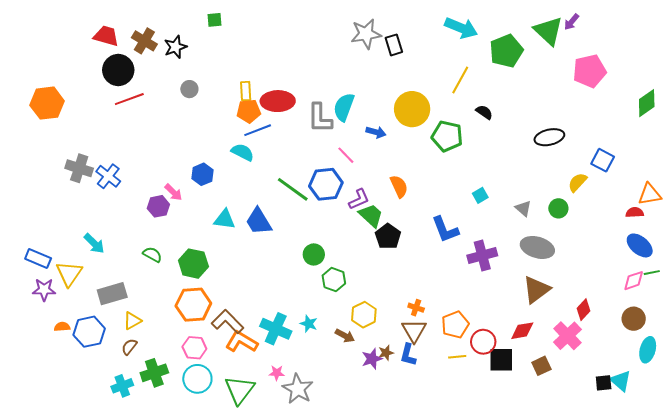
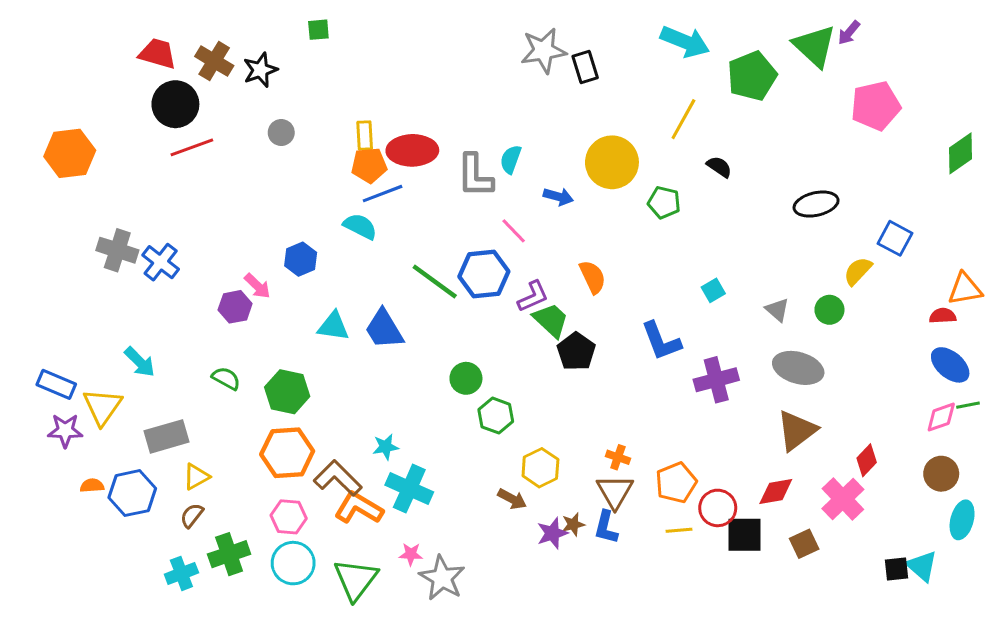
cyan semicircle: (344, 107) -> (511, 159), size x0.7
green pentagon: (447, 136) -> (664, 203), size x0.7
cyan star: (309, 324) -> (386, 447), moved, turned -30

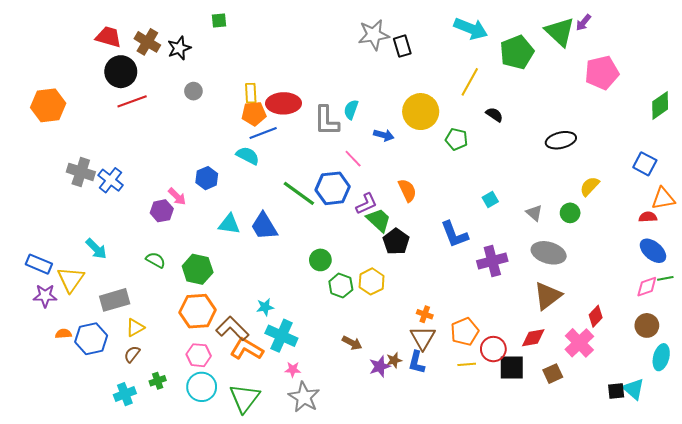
blue square: (895, 238) -> (645, 164), moved
yellow hexagon: (540, 468) -> (372, 281), moved
green cross: (229, 554) -> (158, 381), size x0.6
pink star: (411, 554) -> (293, 369), moved

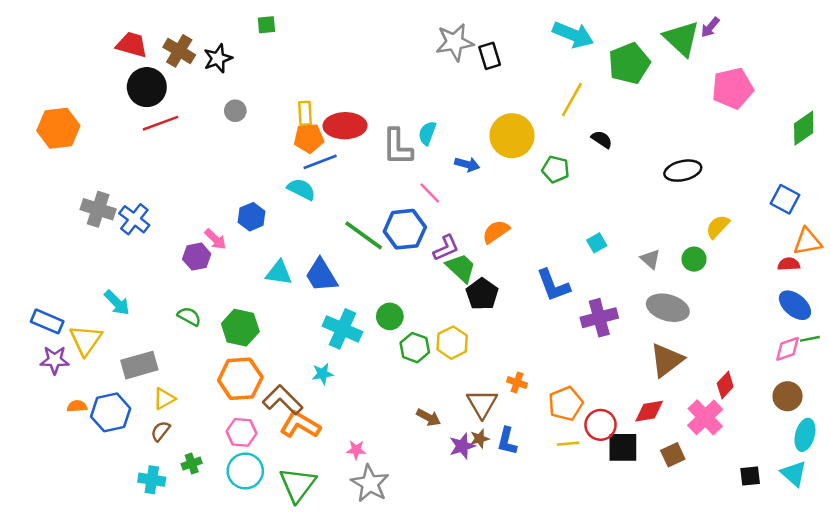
orange semicircle: (407, 190) -> (496, 232), turned -100
cyan cross: (281, 336) -> (342, 329), moved
brown triangle: (423, 338) -> (482, 404), moved
cyan triangle: (634, 389) -> (794, 473), moved
cyan cross: (125, 394) -> (152, 480), turned 30

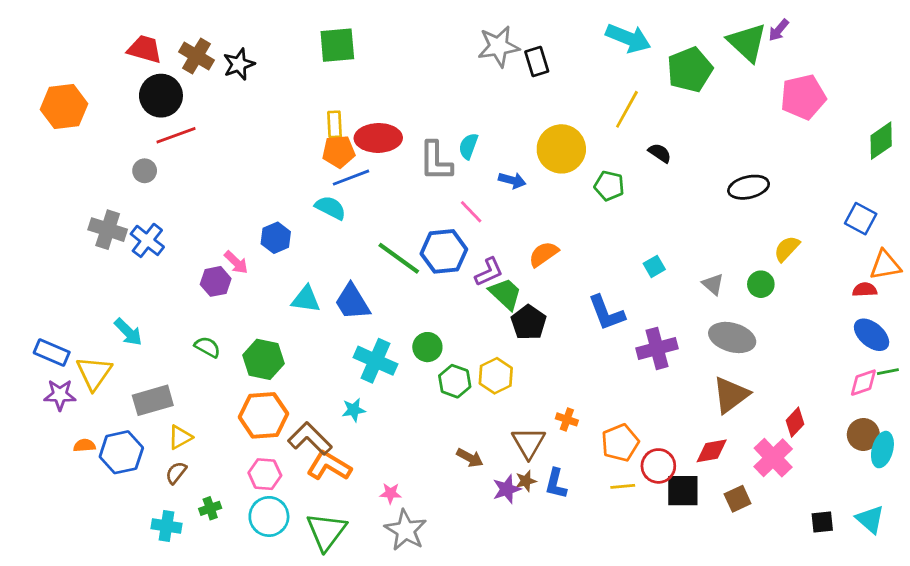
green square: (266, 25) -> (337, 45), moved, size x1.8
gray circle: (235, 111) -> (145, 171), moved
orange hexagon: (58, 128) -> (64, 107), moved
cyan ellipse: (805, 435) -> (882, 450), moved

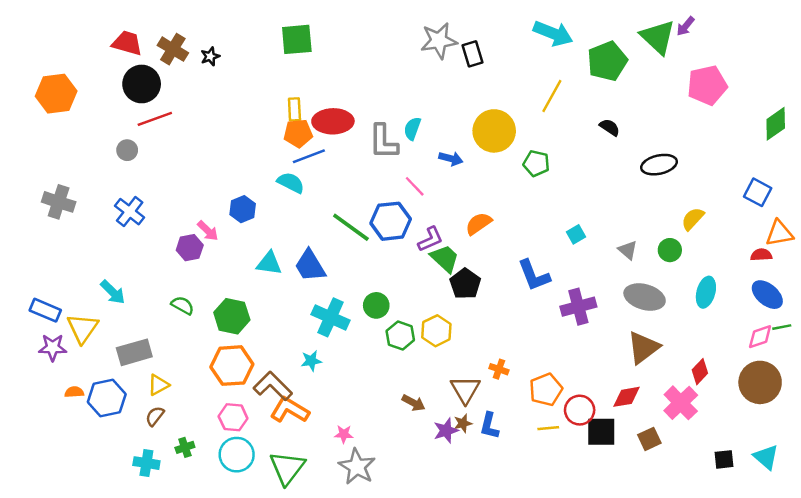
black star: (239, 64) -> (210, 56), size x0.7
black semicircle: (660, 153) -> (610, 127), moved
gray cross: (108, 230) -> (59, 202), moved
brown circle: (863, 434) -> (760, 382), size x1.5
cyan ellipse: (882, 450) -> (706, 292), moved

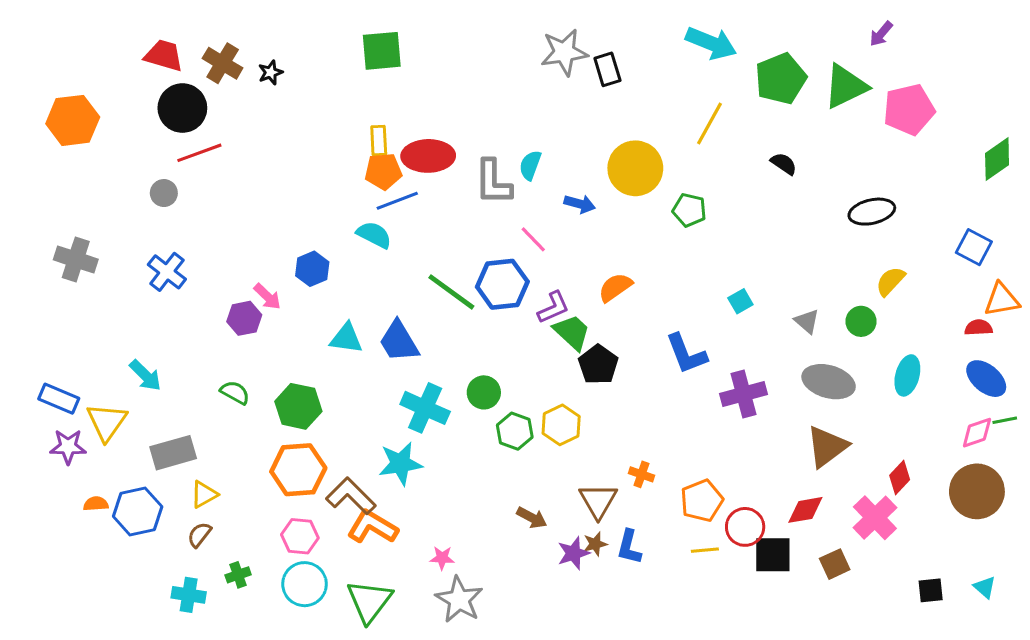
green triangle: (658, 37) -> (846, 86), moved, turned 51
black ellipse: (659, 165) -> (872, 212), moved
cyan star: (311, 361) -> (400, 464), size x1.6
cyan triangle: (766, 457) -> (985, 587), size x0.7

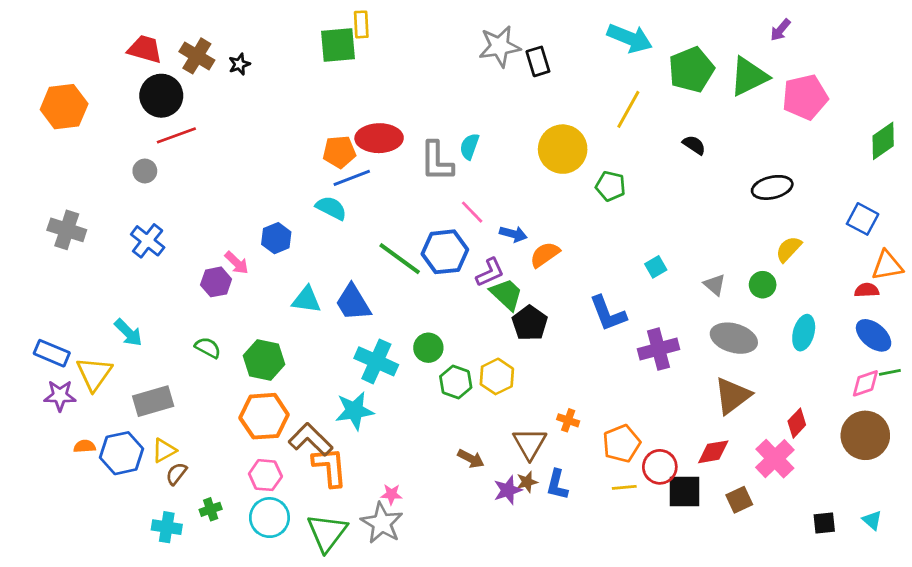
yellow rectangle: (379, 140) -> (361, 24), moved
blue arrow: (580, 204) -> (513, 234), moved
yellow triangle: (204, 494) -> (164, 450), moved
orange L-shape: (373, 527) -> (330, 467), turned 54
gray star: (459, 600) -> (382, 523), moved

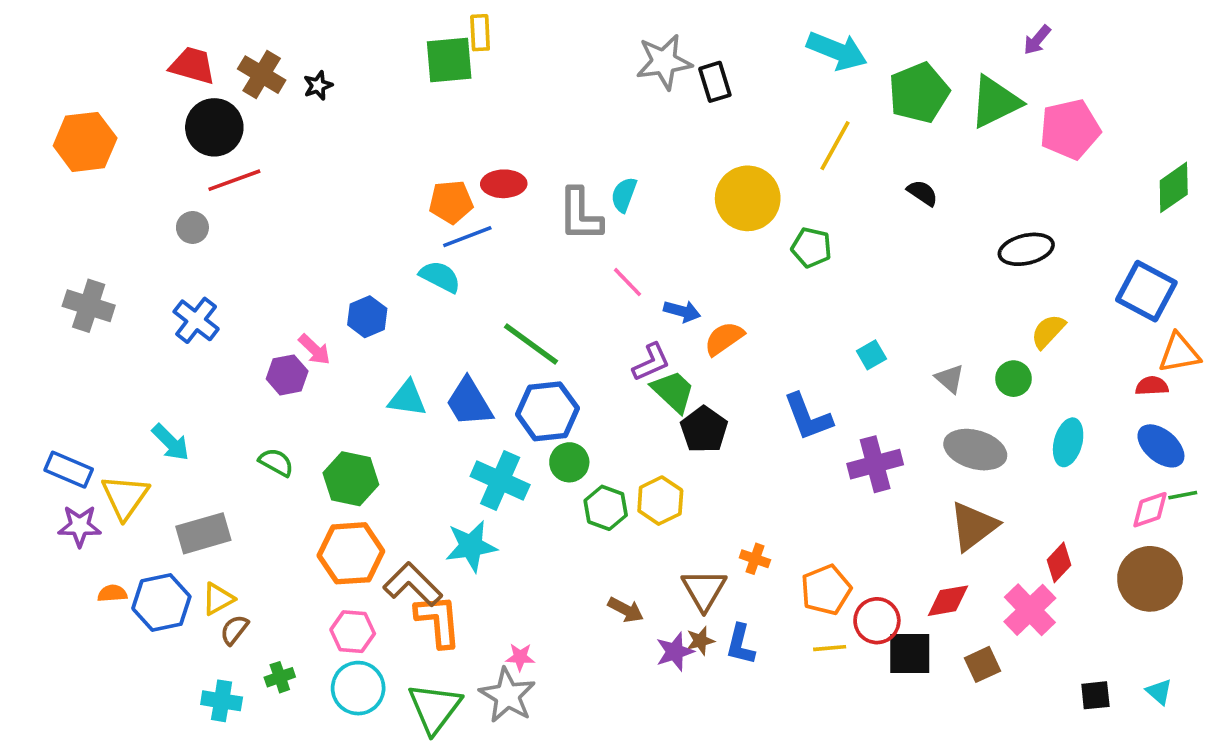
red ellipse: (379, 138) -> (504, 184), size x0.7
blue square: (863, 219) -> (1146, 291), size x1.4
blue hexagon: (445, 252) -> (547, 411), moved

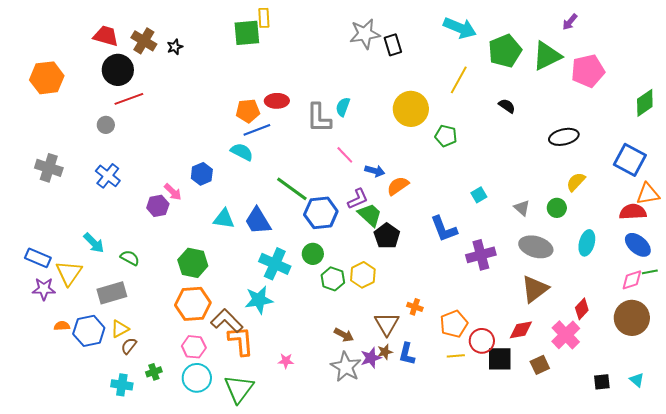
red semicircle: (1152, 386) -> (633, 212), size x1.5
blue hexagon: (547, 411) -> (321, 213), moved
green semicircle: (276, 462) -> (130, 258), moved
gray star: (507, 695) -> (346, 367), moved

